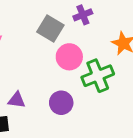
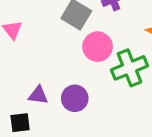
purple circle: (61, 103) -> (75, 98), moved

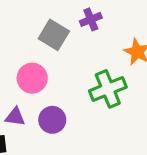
pink circle: (98, 47) -> (32, 78), moved

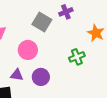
green cross: (108, 89) -> (77, 57), size x0.7

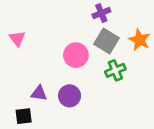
gray square: (42, 22) -> (106, 41), moved
pink circle: (28, 50) -> (76, 55), moved

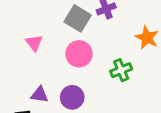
pink triangle: (17, 39) -> (34, 43), moved
gray square: (106, 41) -> (78, 18), moved

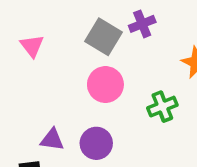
pink triangle: (34, 43) -> (32, 46), moved

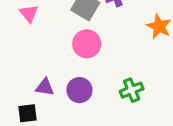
green cross: (162, 107) -> (132, 90), moved

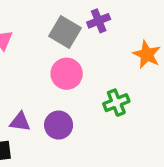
green cross: (132, 90) -> (116, 103), moved

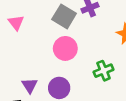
purple triangle: (20, 122) -> (30, 85), turned 49

